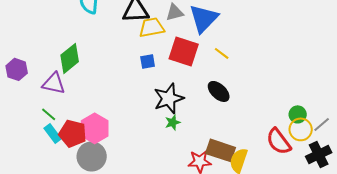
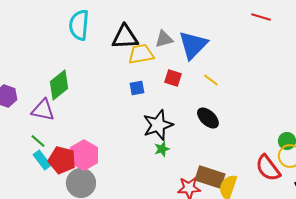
red square: (184, 51) -> (173, 78), size x0.6

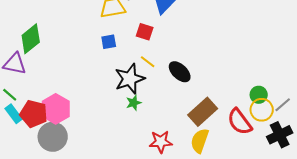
yellow line: (211, 80) -> (148, 62), moved
brown rectangle: (210, 177) -> (203, 112), moved, turned -60

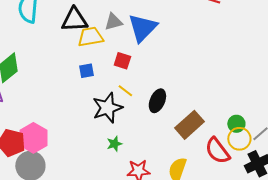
black ellipse: (180, 72) -> (157, 101), turned 70
green star: (134, 103) -> (114, 144), moved
brown rectangle: (203, 112) -> (189, 125), moved

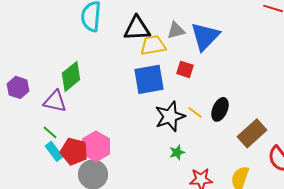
blue square: (86, 71) -> (149, 79), size x2.0
yellow line: (125, 91) -> (195, 112), moved

